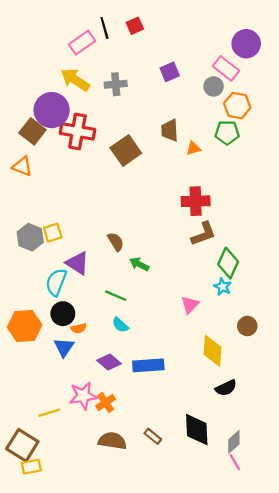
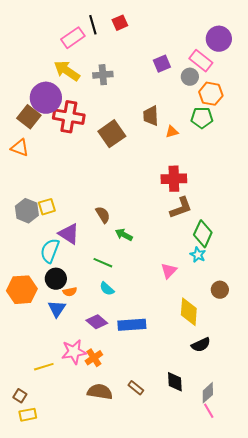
purple square: (170, 72) -> (162, 64), moved
black diamond: (197, 430) -> (175, 382), size x0.7
brown square: (22, 445) -> (20, 396), size x0.5

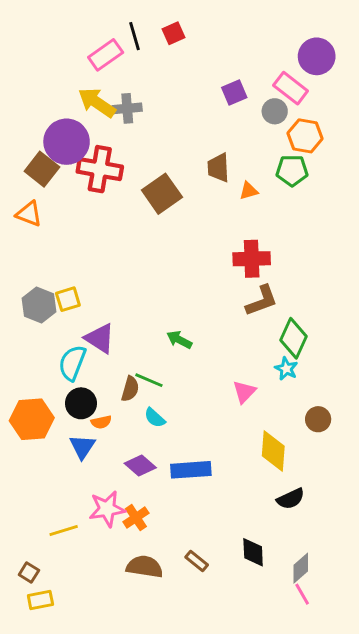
gray cross: (103, 75) -> (127, 108), moved
brown semicircle: (103, 215) -> (130, 389), moved, turned 48

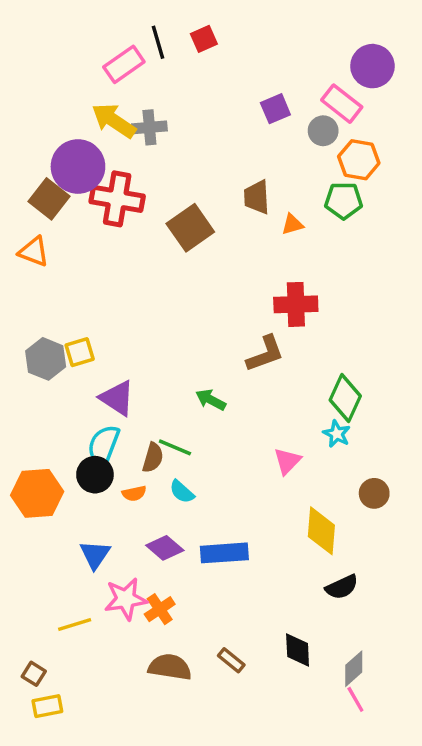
brown L-shape: (262, 301) -> (265, 354), moved
cyan semicircle: (72, 363) -> (103, 446), moved
orange semicircle: (101, 422) -> (134, 493), moved
blue triangle: (82, 447) -> (95, 555), moved

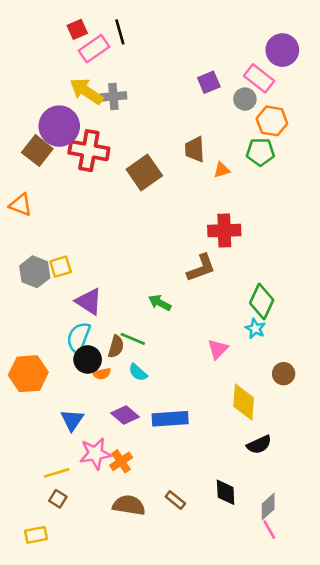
red square: (204, 39) -> (77, 29), moved
orange triangle: (34, 252) -> (21, 205), moved
black circle: (95, 475) -> (88, 359), moved
brown square: (34, 674) -> (58, 499), moved

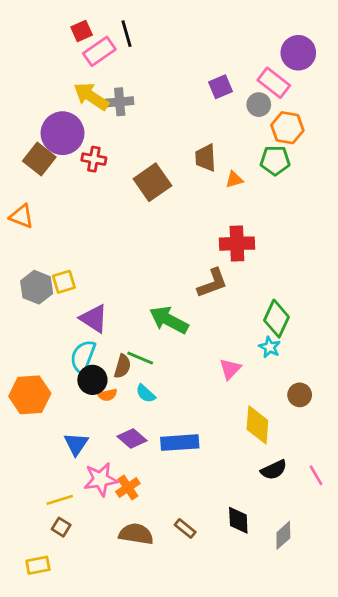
red cross: (89, 151) -> (94, 159), size x0.6
green arrow: (160, 303) -> (169, 320), size x1.6
pink line: (269, 530) -> (316, 475), moved

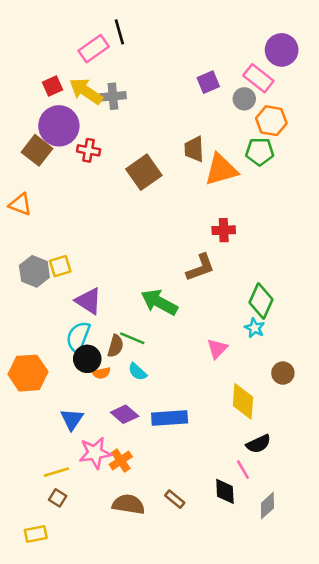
red square: (82, 31) -> (52, 86), moved
orange triangle: (234, 180) -> (221, 170), size x2.0
red cross: (237, 244) -> (224, 230), size x0.7
pink line: (316, 475) -> (243, 470), moved

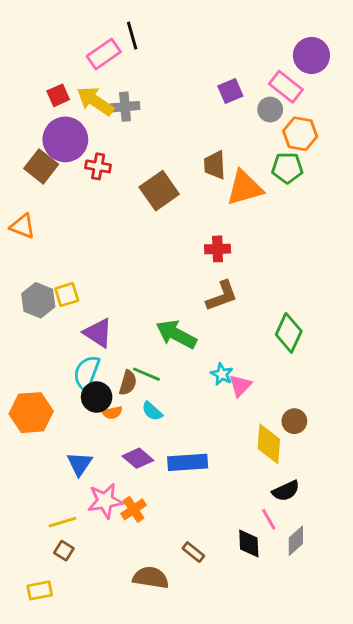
red cross: (224, 230) -> (218, 249), moved
cyan star: (255, 328) -> (222, 374), moved
brown circle: (283, 373) -> (294, 421), moved
brown semicircle: (128, 504) -> (151, 578), moved
gray diamond: (267, 506) -> (296, 541), moved

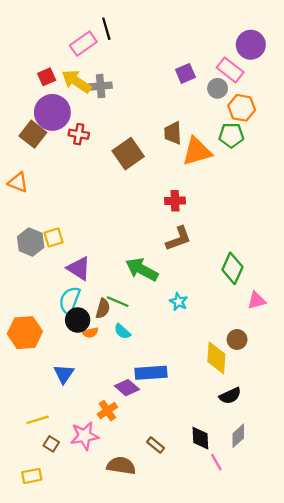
pink triangle: (240, 386) -> (257, 300), moved, turned 30
purple diamond: (138, 458) -> (127, 388), moved
pink star: (105, 501) -> (84, 436), moved
pink line: (269, 519) -> (216, 462), moved
yellow line: (62, 522) -> (37, 420), moved

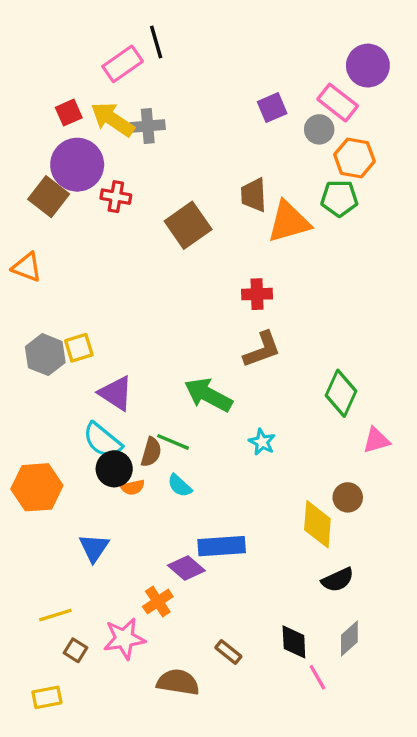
cyan semicircle: (70, 300) -> (102, 440), turned -72

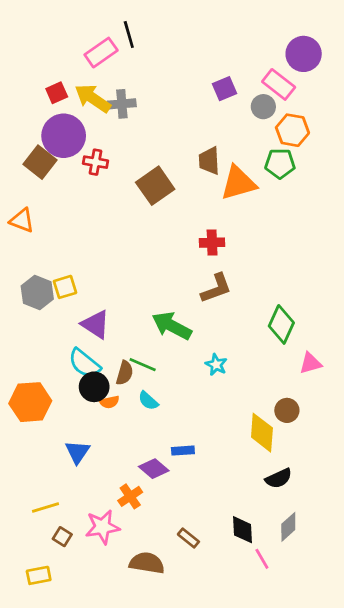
blue rectangle: (222, 546) -> (183, 451), size x0.6

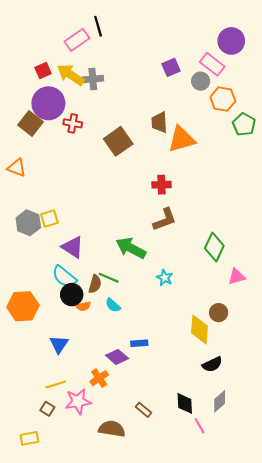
green pentagon: (280, 164) -> (244, 124), moved, turned 30
yellow line: (46, 507) -> (56, 384), moved

